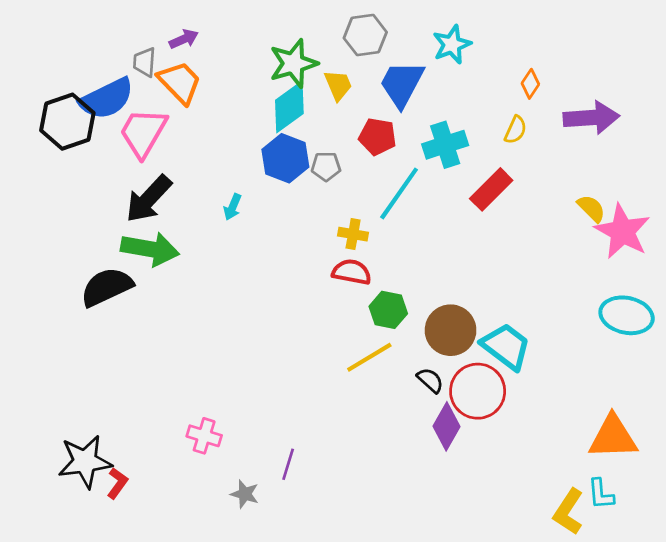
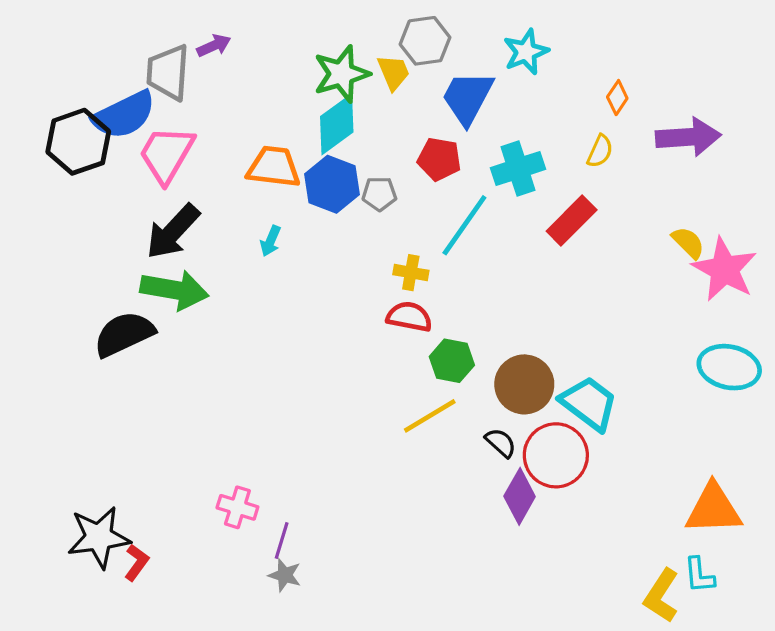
gray trapezoid: (145, 62) -> (168, 72), size x1.6
orange trapezoid: (180, 82) -> (274, 167), moved, turned -39
yellow trapezoid: (338, 85) -> (393, 72), moved
purple line: (288, 464) -> (282, 540), moved

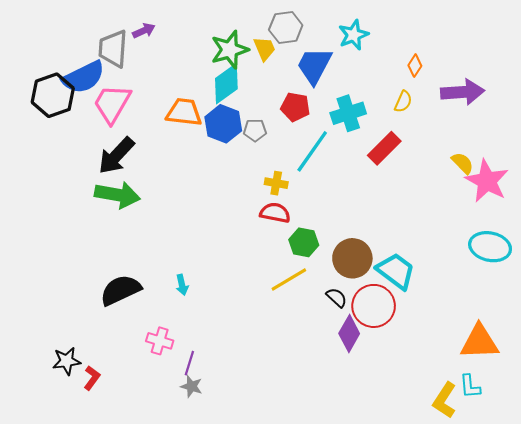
cyan arrow: (271, 241) -> (182, 285), moved, turned -36
black semicircle: (124, 334) -> (121, 290), moved
black star: (99, 537) -> (67, 361), size x0.7

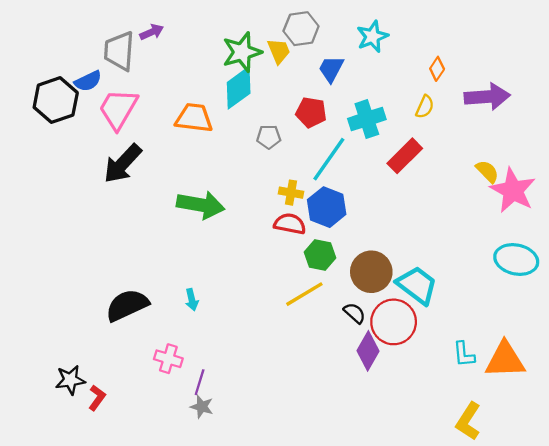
blue trapezoid: (314, 66) -> (331, 69), size x0.7
blue semicircle: (83, 77) -> (88, 81), size x0.6
blue hexagon: (223, 124) -> (327, 207), moved
green arrow: (117, 195) -> (201, 205), moved
cyan L-shape: (470, 386) -> (464, 354), moved

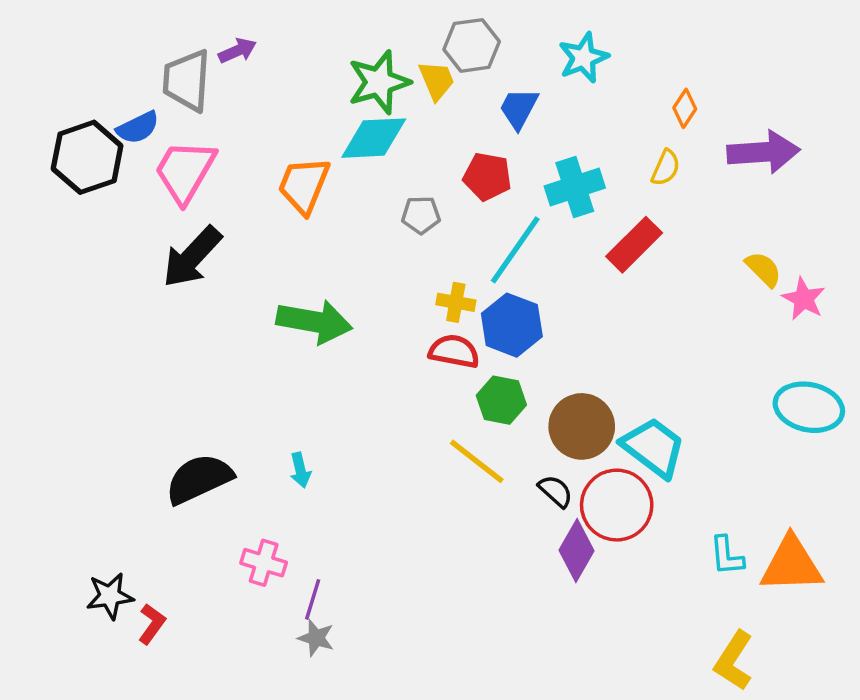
cyan diamond: (239, 88) -> (374, 138), turned 33
orange trapezoid: (194, 118) -> (304, 185), turned -75
pink star: (513, 190) -> (804, 299), size x0.6
yellow line: (304, 294) -> (477, 461), turned 69

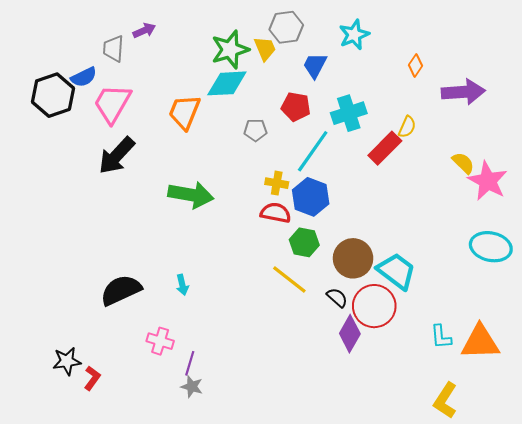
gray trapezoid: (187, 80) -> (113, 48), size x0.7
yellow semicircle: (666, 168) -> (407, 127), moved
pink star: (804, 299) -> (488, 181), size x1.5

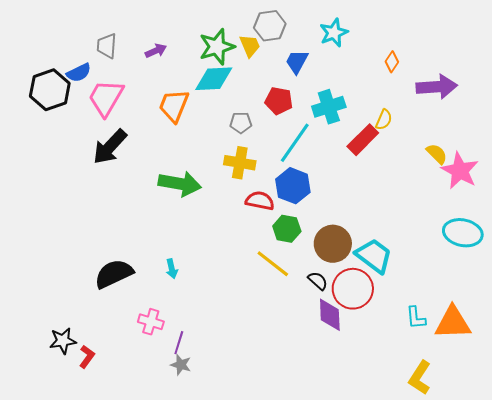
purple arrow: (144, 30) -> (156, 51), moved
yellow cross: (277, 183) -> (240, 163), moved, size x1.4
purple diamond: (350, 334) -> (330, 315), turned -32

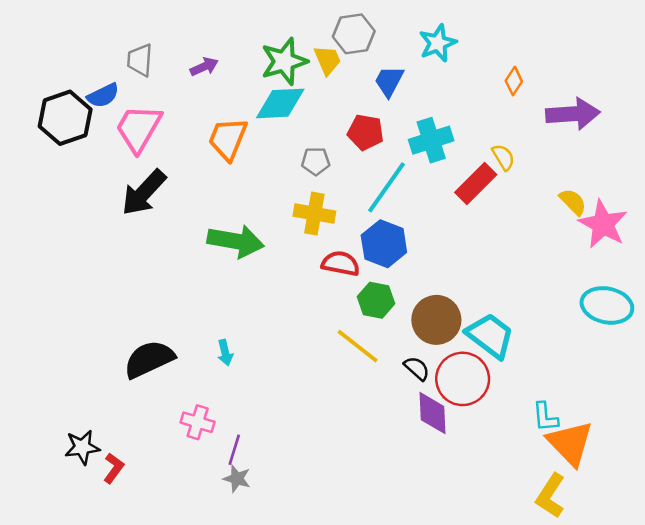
yellow semicircle: (384, 120) -> (503, 157), turned -55
orange triangle: (453, 323) -> (570, 443), moved, turned 48

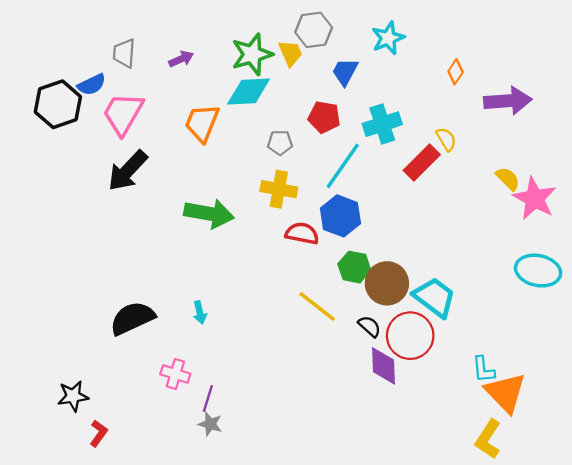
green hexagon: (376, 300) -> (354, 267), moved
red L-shape: (114, 468) -> (99, 433), moved

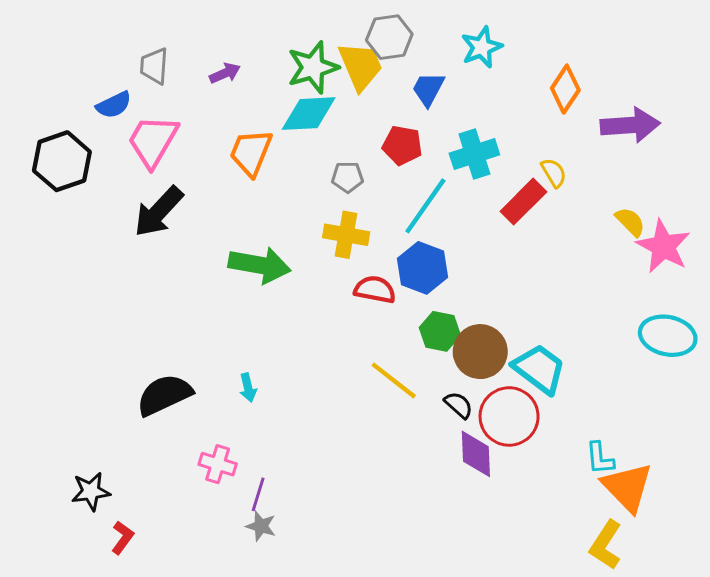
yellow trapezoid: (290, 53) -> (360, 66), size x1.5
orange diamond: (456, 72) -> (565, 89), size x1.5
black hexagon: (58, 104) -> (62, 161), moved

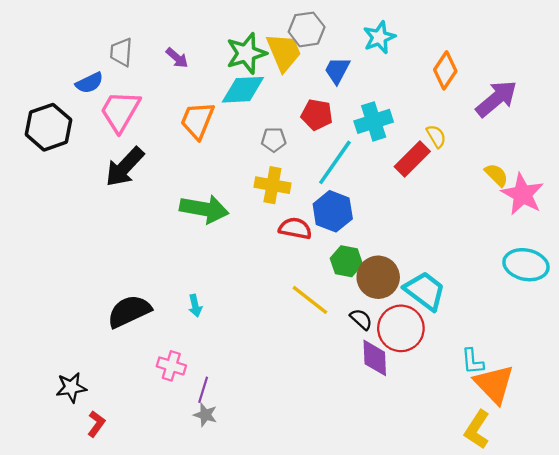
purple arrow: (225, 73) -> (177, 58), turned 65
purple arrow: (630, 125) -> (496, 99), turned -36

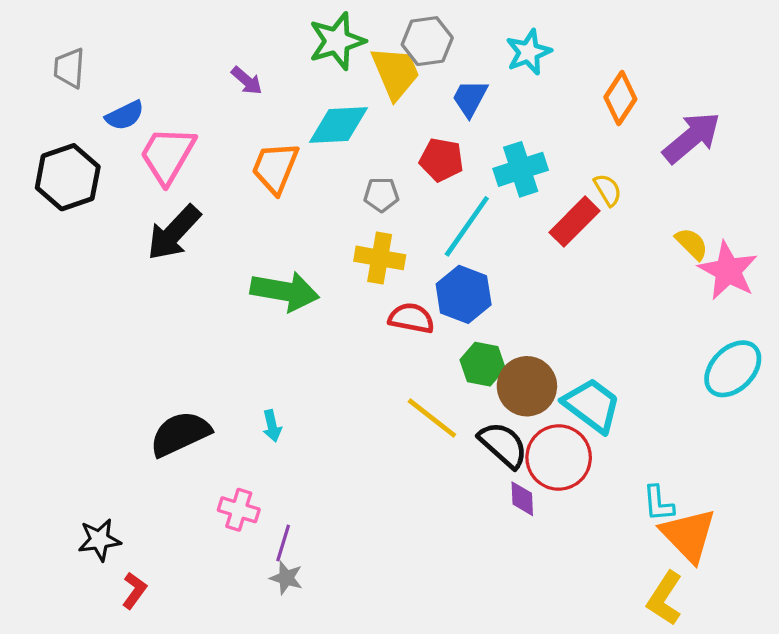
gray trapezoid: (121, 52) -> (69, 68), moved
green star: (246, 53) -> (337, 41), moved
cyan ellipse: (526, 265) -> (733, 369), turned -57
black semicircle: (361, 319) -> (503, 445), size x1.6
purple diamond: (375, 358) -> (522, 499), size x0.7

